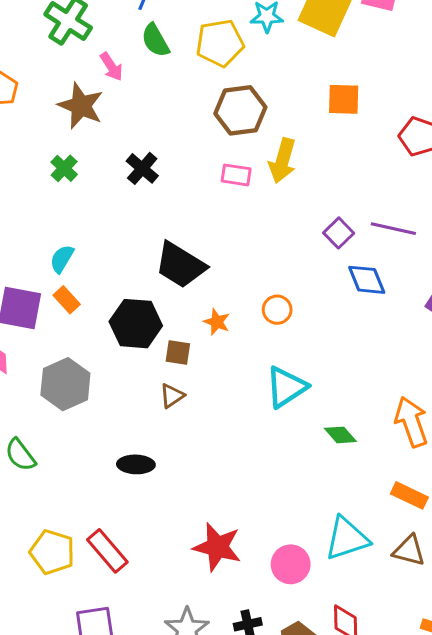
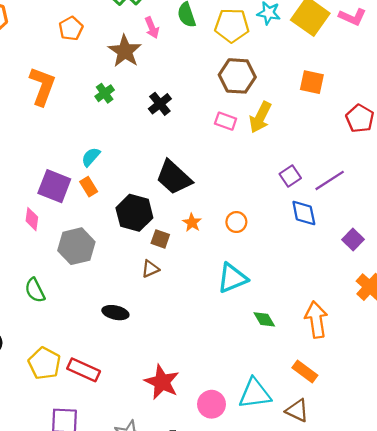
purple line: (393, 229) -> (330, 180), turned -56
red rectangle: (107, 551) -> (84, 370), turned -36

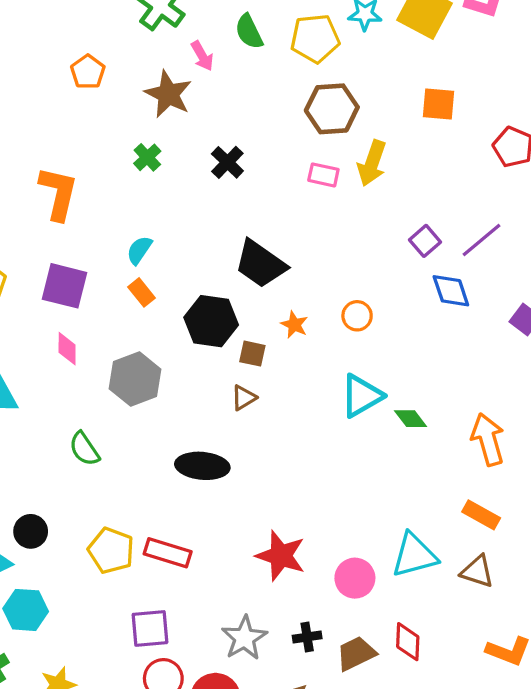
orange L-shape: (42, 86) -> (58, 193), moved
purple square: (54, 186) -> (64, 286), moved
black ellipse: (115, 313) -> (202, 466), size x1.4
green diamond: (264, 319) -> (411, 419), moved

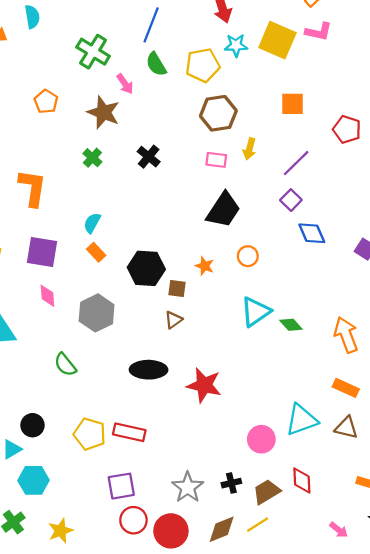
yellow arrow: (372, 163) -> (249, 149), size x0.7
purple line: (482, 240) -> (296, 163), moved
black trapezoid: (260, 264) -> (223, 210), moved, turned -87
red star: (281, 556) -> (204, 385), moved

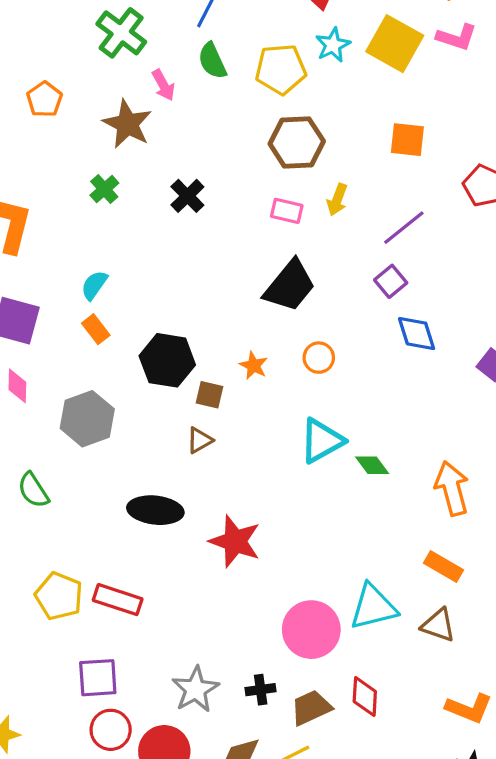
cyan star: (236, 45) -> (333, 45), turned -30
pink circle: (261, 439) -> (311, 630), size x1.4

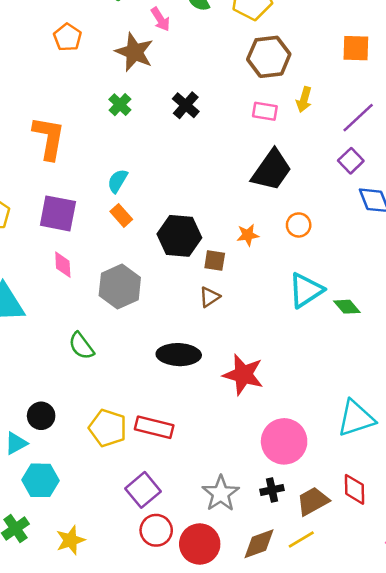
orange star: (254, 366) -> (248, 235), turned -30
pink circle: (311, 630) -> (284, 441), moved
purple square: (98, 678) -> (143, 490), turned -32

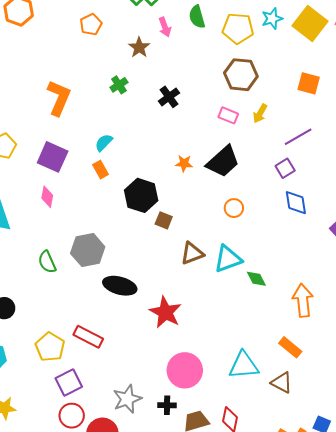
brown star: (134, 52) -> (139, 47), size x0.7
orange star: (248, 235) -> (184, 163), moved
gray hexagon: (120, 286) -> (88, 250), moved
brown triangle: (209, 297) -> (192, 253), moved, size x1.4
yellow pentagon: (108, 428) -> (50, 347), moved

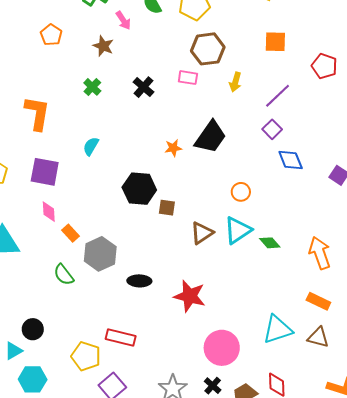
pink rectangle: (228, 115) -> (188, 78), moved
orange rectangle: (100, 170) -> (70, 233), moved
orange circle: (234, 208) -> (241, 192), moved
black ellipse: (120, 286) -> (139, 281), size x0.7
black cross: (167, 405) -> (213, 386), turned -36

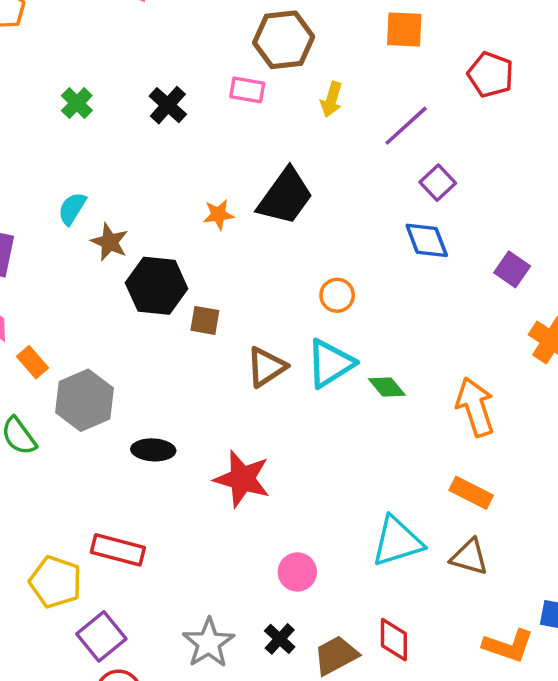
brown star: (103, 46) -> (110, 242), moved
purple square: (272, 129) -> (438, 183), moved
pink circle: (222, 348) -> (297, 572), size x0.6

